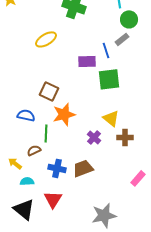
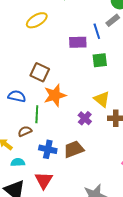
green square: (109, 79) -> (100, 60), size x0.7

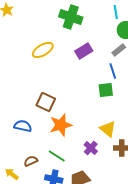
blue line: (97, 31) -> (113, 71), moved
purple rectangle: (78, 42) -> (84, 51), moved, turned -30
green line: (37, 114) -> (57, 156), moved, turned -60

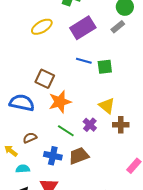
purple rectangle: (84, 51) -> (83, 28), size x1.4
blue line: (113, 71) -> (84, 61), moved, turned -56
blue semicircle: (23, 126) -> (22, 103), size x1.4
green line: (57, 156) -> (66, 131), moved

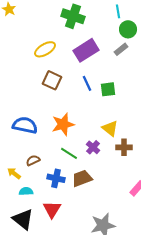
blue line: (84, 61) -> (87, 83), turned 49
brown square: (45, 79) -> (52, 80), moved

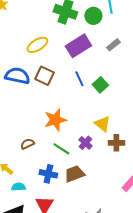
green circle: (128, 29) -> (93, 16), moved
green square: (108, 89) -> (100, 85), turned -35
blue semicircle: (25, 125) -> (17, 76), moved
brown semicircle: (33, 160) -> (27, 144), moved

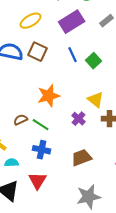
green line: (61, 149) -> (41, 125), moved
brown trapezoid: (74, 174) -> (82, 158), moved

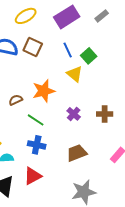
yellow triangle: (96, 100) -> (75, 74), moved
brown semicircle: (21, 120) -> (16, 100), moved
red triangle: (38, 181) -> (33, 176), turned 30

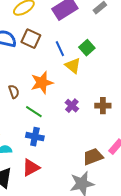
blue line: (68, 50) -> (60, 49), moved
brown semicircle: (16, 100) -> (14, 92), turned 96
brown trapezoid: (77, 153) -> (93, 157), moved

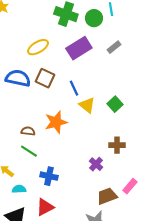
green square: (87, 48) -> (115, 104), moved
brown semicircle: (14, 92) -> (28, 131), turned -64
purple cross: (72, 106) -> (96, 164), moved
green line: (34, 112) -> (29, 151), moved

